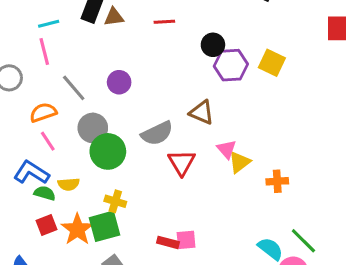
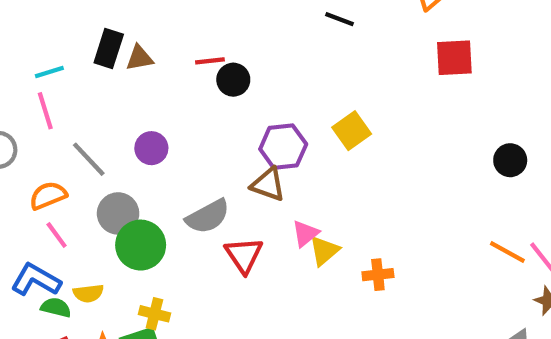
black circle: (213, 45) -> (233, 80), moved
yellow square: (272, 63) -> (352, 131), moved, turned 32
purple hexagon: (231, 65) -> (283, 147), moved
pink triangle: (227, 149) -> (305, 234), turned 35

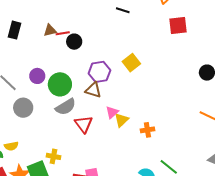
brown triangle: (139, 58) -> (50, 30), moved
green circle: (141, 245) -> (60, 84), moved
yellow cross: (154, 314) -> (53, 156), moved

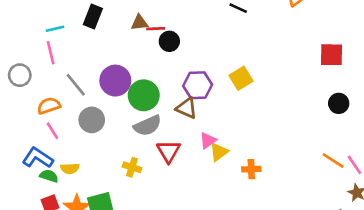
red square: (178, 26) -> (331, 55), moved
purple circle: (37, 76) -> (115, 81), size x1.5
yellow cross: (53, 156) -> (132, 167), moved

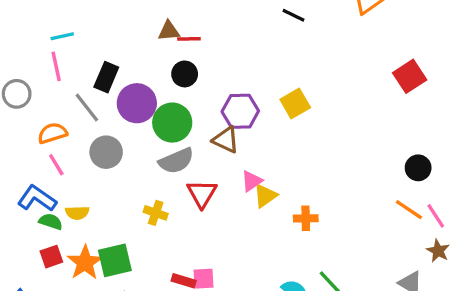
black rectangle: (93, 17) -> (106, 77), moved
black circle: (169, 41) -> (185, 74), moved
red square: (331, 55) -> (410, 76), turned -35
black circle: (339, 103) -> (418, 168), moved

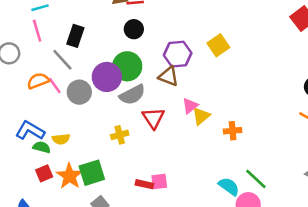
purple circle: (137, 103) -> (107, 77), moved
pink line: (56, 165) -> (55, 86), moved
yellow cross: (156, 213) -> (120, 135), turned -30

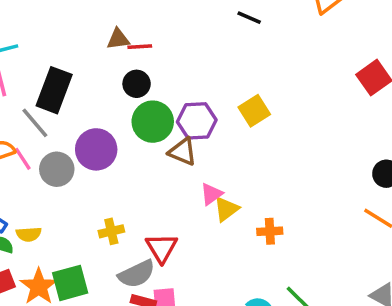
black rectangle: (75, 36) -> (54, 90), size x1.4
green circle: (127, 66) -> (153, 122), moved
gray semicircle: (132, 95) -> (137, 274), moved
red triangle: (153, 118) -> (162, 248), moved

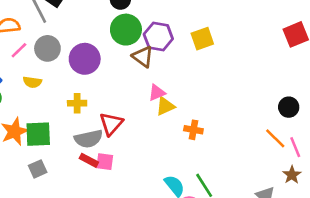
purple circle: (96, 149) -> (85, 59), moved
pink line: (23, 159) -> (19, 50), moved, turned 66
yellow semicircle: (29, 234) -> (32, 82), moved

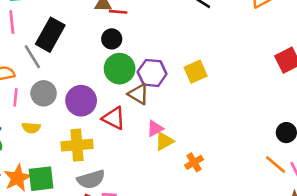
pink line: (19, 50) -> (16, 97), turned -36
yellow cross: (77, 103) -> (77, 145), size x1.6
red triangle: (111, 124) -> (114, 118), moved, turned -40
orange cross: (193, 130) -> (194, 162), turned -36

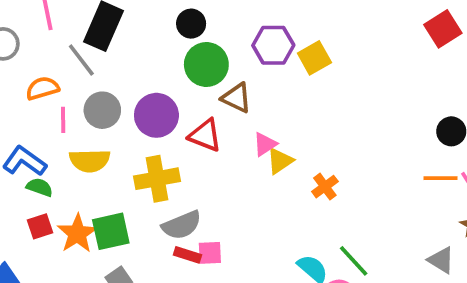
purple hexagon: (152, 73) -> (273, 45), moved
yellow semicircle: (31, 128) -> (90, 161), size x1.5
orange line: (276, 165) -> (440, 178), turned -35

